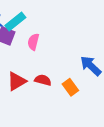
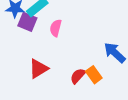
red semicircle: (43, 80) -> (78, 76), moved, turned -63

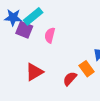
orange rectangle: (94, 75) -> (87, 69), moved

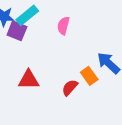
pink semicircle: (50, 35) -> (63, 26), moved
red triangle: (34, 72) -> (29, 80), turned 30

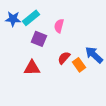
purple square: (17, 31) -> (39, 39), moved
red semicircle: (70, 88) -> (64, 58), moved

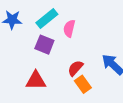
cyan rectangle: (31, 18) -> (47, 18), moved
orange rectangle: (79, 65) -> (83, 84), moved

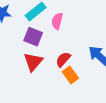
red triangle: (36, 81) -> (33, 62), moved, turned -48

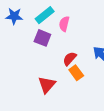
red triangle: (33, 62) -> (47, 85), moved

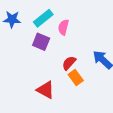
red triangle: (47, 85) -> (46, 90), turned -42

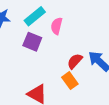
red semicircle: (69, 63) -> (75, 61), moved

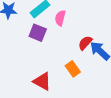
red semicircle: (75, 61) -> (85, 43), moved

